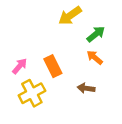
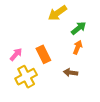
orange arrow: (95, 57) -> (78, 47), turned 72

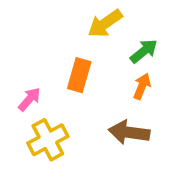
orange rectangle: (43, 54) -> (79, 75), moved, turned 42
brown arrow: (71, 73) -> (129, 132), size x1.5

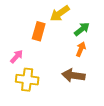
orange rectangle: (79, 75) -> (39, 31), moved
yellow cross: (48, 140) -> (27, 80), turned 35

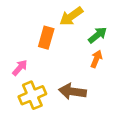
brown arrow: (73, 75) -> (72, 91), moved
yellow cross: (27, 80) -> (32, 95), turned -30

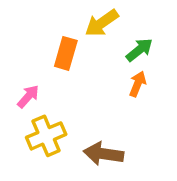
brown arrow: (72, 91) -> (103, 154), moved

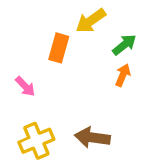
pink arrow: (28, 96) -> (25, 86), turned 95
yellow cross: (46, 136) -> (36, 141), moved

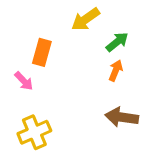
orange rectangle: (59, 48) -> (42, 52), moved
brown arrow: (92, 138) -> (122, 117), moved

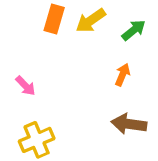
green arrow: (117, 42) -> (134, 30), moved
orange rectangle: (42, 52) -> (54, 19), moved

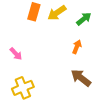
brown arrow: (129, 124) -> (81, 78), turned 30

